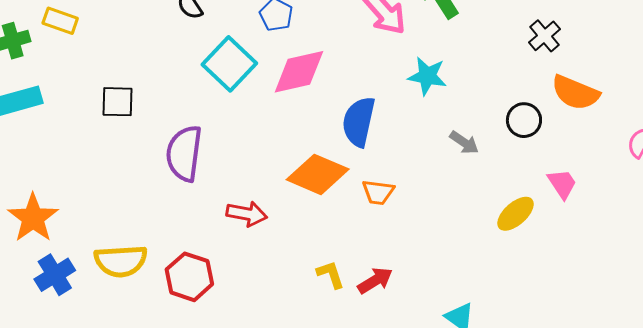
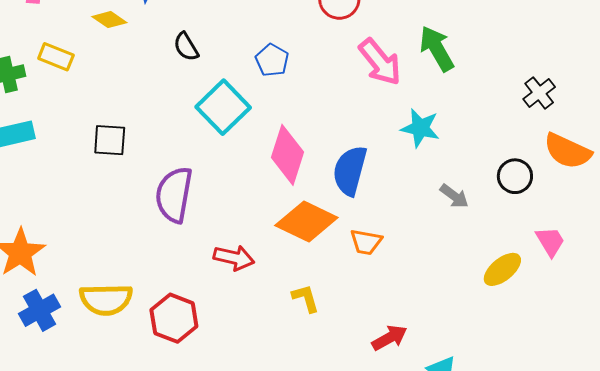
pink diamond: (299, 72) -> (288, 155), moved, turned -62
yellow L-shape: (331, 274) -> (306, 298), moved
red arrow: (375, 280) -> (389, 338), moved

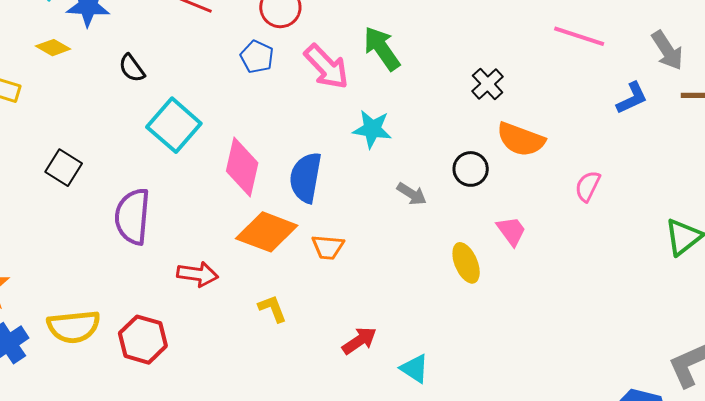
blue pentagon: (272, 60) -> (257, 57), moved
black square: (110, 140) -> (64, 168), turned 33
yellow ellipse: (502, 269) -> (466, 263), turned -69

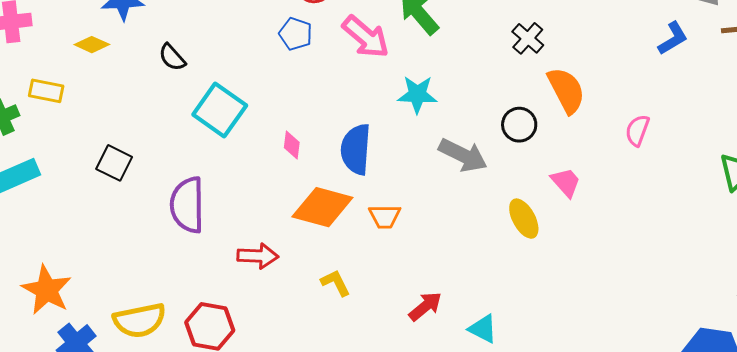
orange semicircle: (521, 139) -> (566, 90), turned -132
pink diamond: (242, 167) -> (292, 145), size x0.5
gray arrow: (412, 194) -> (463, 155), size x1.6

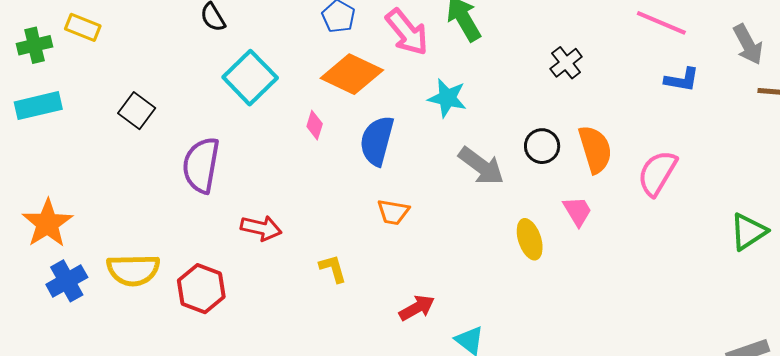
blue L-shape: (673, 38) -> (682, 80), moved, turned 30
orange semicircle: (566, 90) -> (595, 149), moved
pink semicircle: (637, 130) -> (657, 173), size x1.5
orange diamond: (322, 207) -> (352, 74), moved

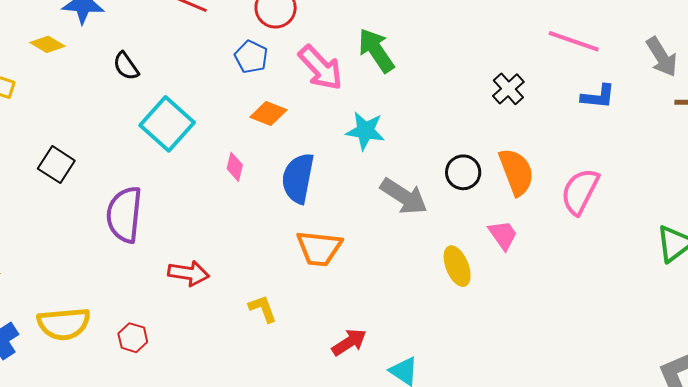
black cross: (566, 63) -> (508, 89), moved
orange diamond: (352, 74) -> (268, 113), size x0.6
orange trapezoid: (393, 212) -> (319, 248), size x1.4
red hexagon: (201, 289) -> (133, 338), size x0.6

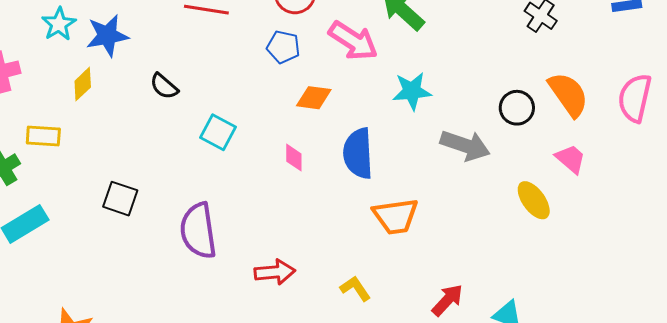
yellow diamond: (48, 44) -> (83, 84), turned -60
cyan square: (167, 124) -> (218, 132), size x0.7

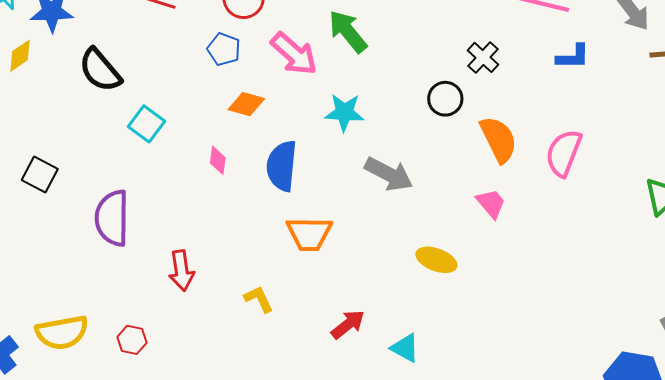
black semicircle: (164, 86) -> (100, 70), size x1.6
black circle: (517, 108) -> (445, 99), moved
yellow ellipse: (534, 200) -> (436, 260), moved, turned -42
red arrow: (275, 272) -> (181, 271), turned 78

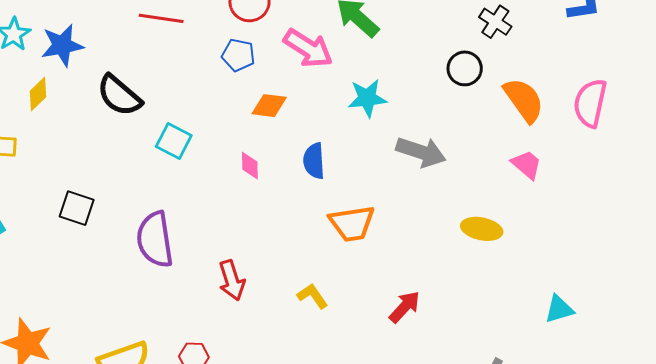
blue semicircle: (282, 166) -> (314, 161), size x0.7
cyan triangle: (405, 348) -> (559, 309), moved, turned -36

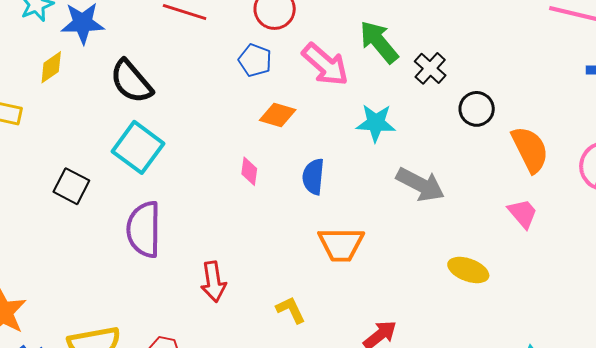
black cross: (495, 22) -> (430, 68), moved
cyan square: (174, 141) -> (138, 147), moved, size x1.4

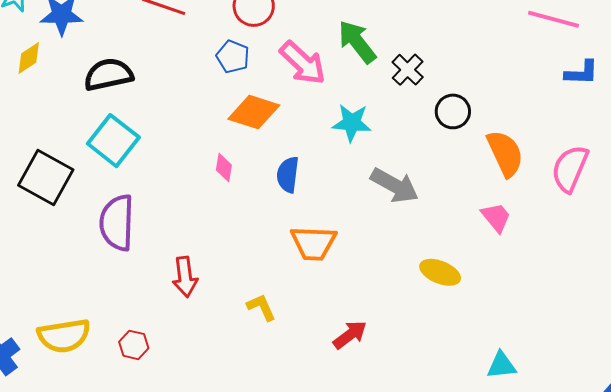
black semicircle: (131, 82) -> (108, 74), turned 117
orange diamond: (278, 115) -> (254, 112), size x1.4
black square: (71, 186) -> (46, 177), size x1.5

